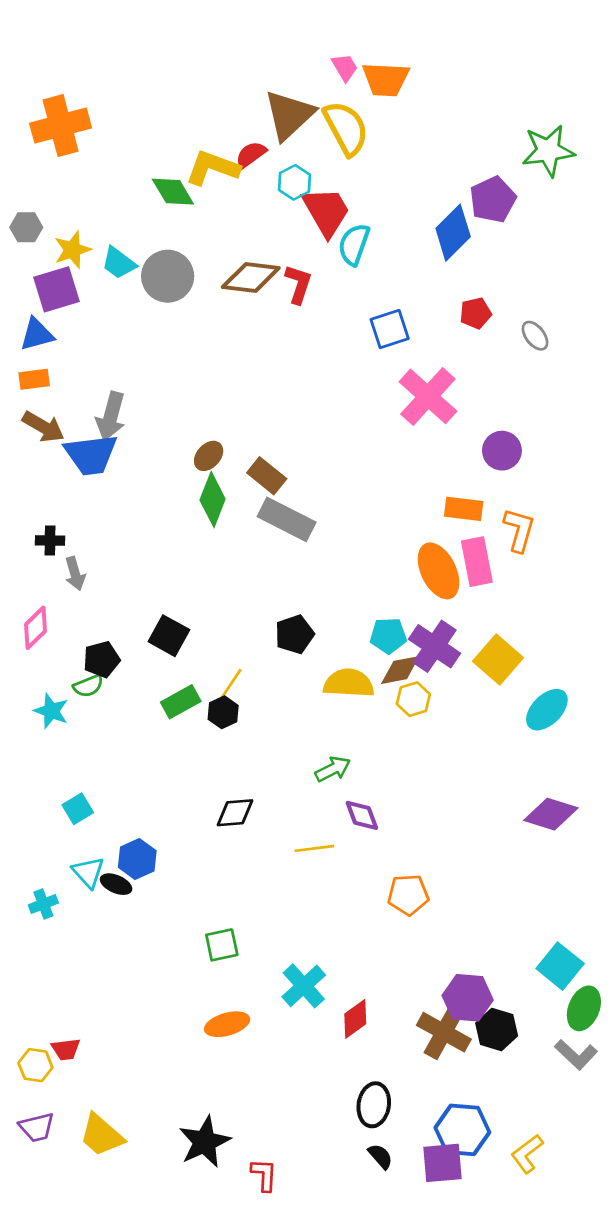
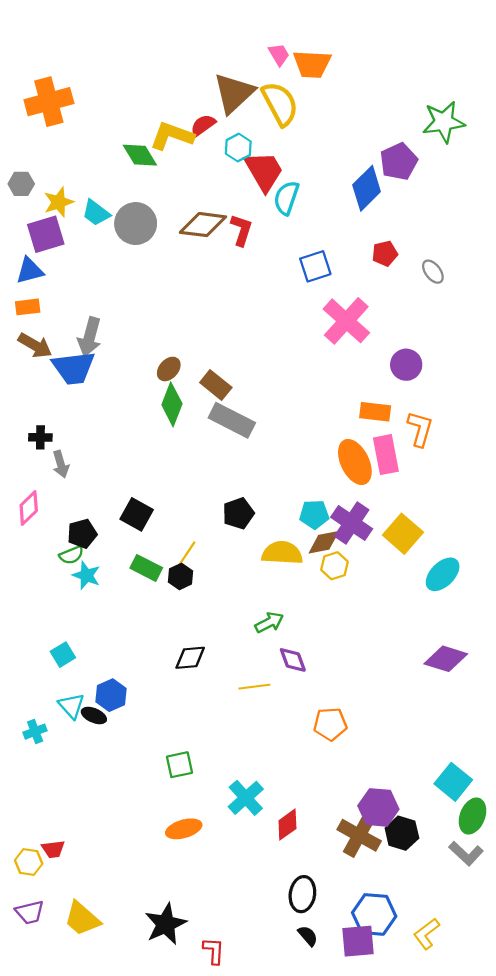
green rectangle: (181, 702) -> (146, 568), turned 56
cyan star: (51, 711) -> (86, 575), moved

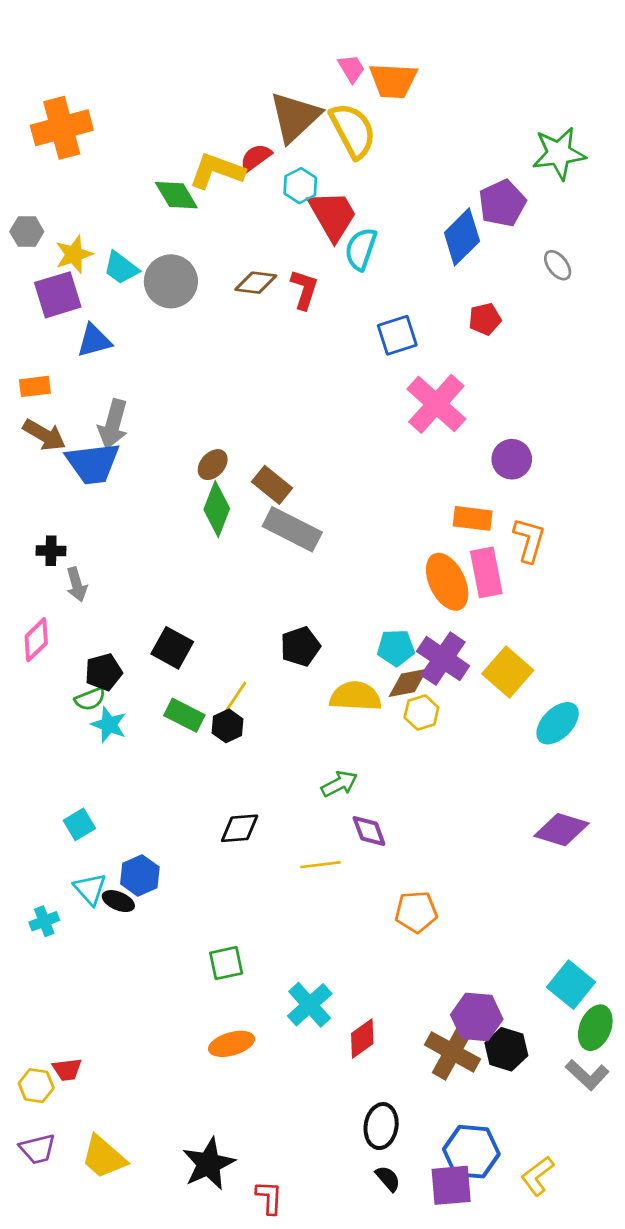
brown diamond: (203, 225) -> (256, 283), size x0.7
blue triangle: (30, 271) -> (94, 341), moved
gray ellipse: (433, 272) -> (558, 265), moved

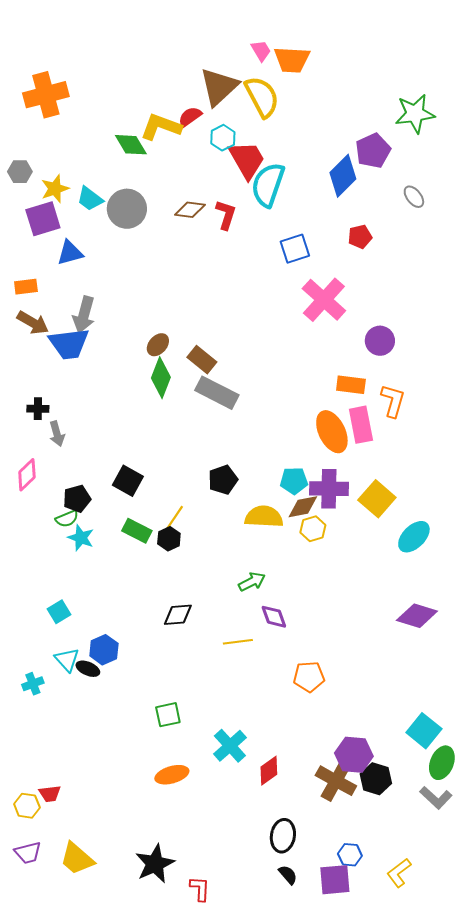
cyan semicircle: (361, 249) -> (268, 185), size x1.4
purple cross: (443, 659) -> (329, 489), turned -33
blue hexagon: (471, 1152) -> (350, 855), size x0.6

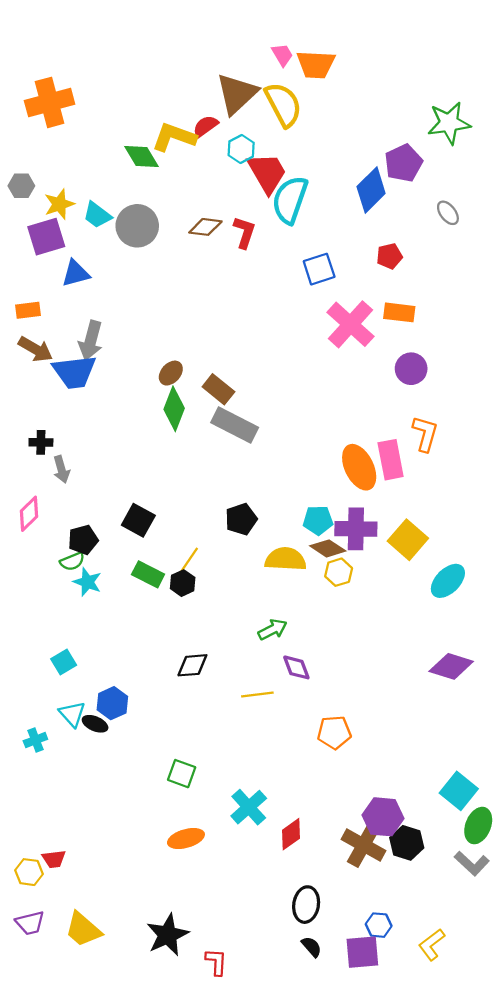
orange rectangle: (351, 385) -> (399, 312), moved
brown diamond: (303, 507) -> (328, 548), turned 44
green square: (168, 715) -> (182, 774), turned 32

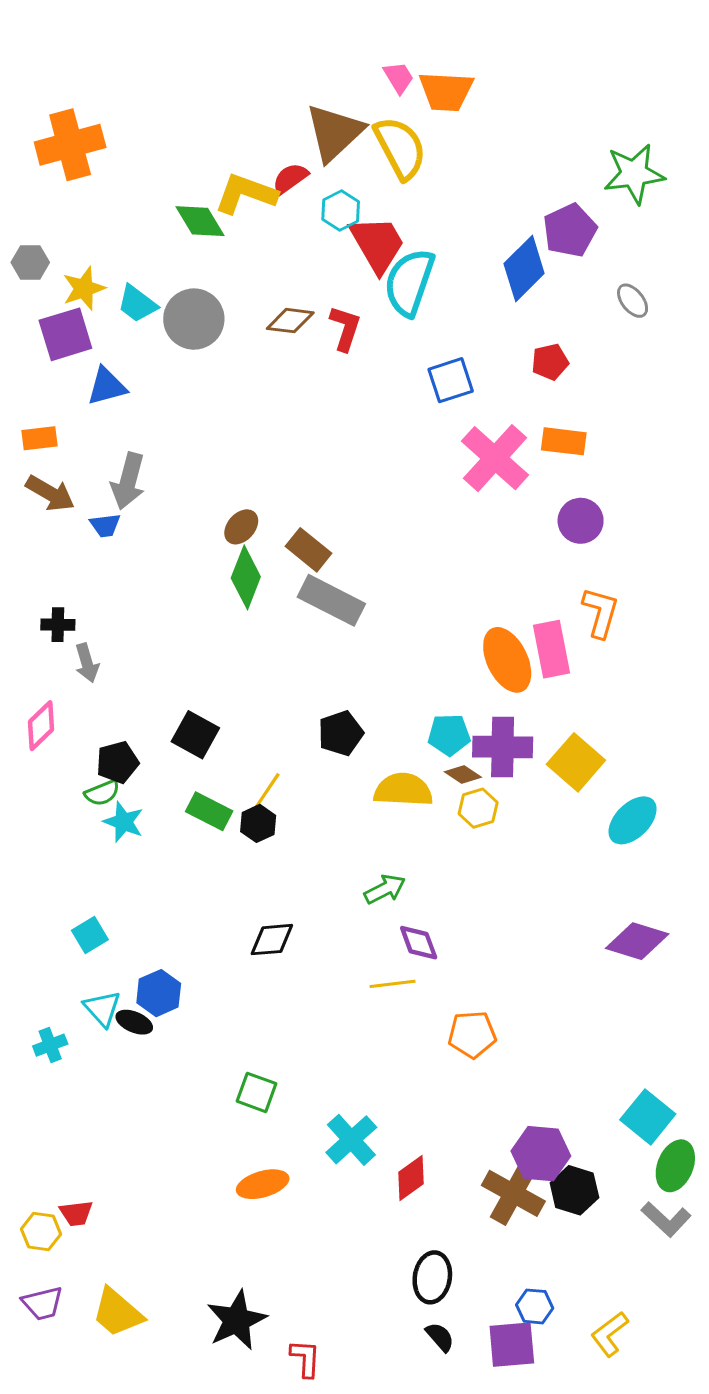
blue trapezoid: (74, 372) -> (105, 525), size x0.5
brown diamond: (328, 548) -> (463, 775), size x0.7
yellow line: (257, 695) -> (393, 984), moved

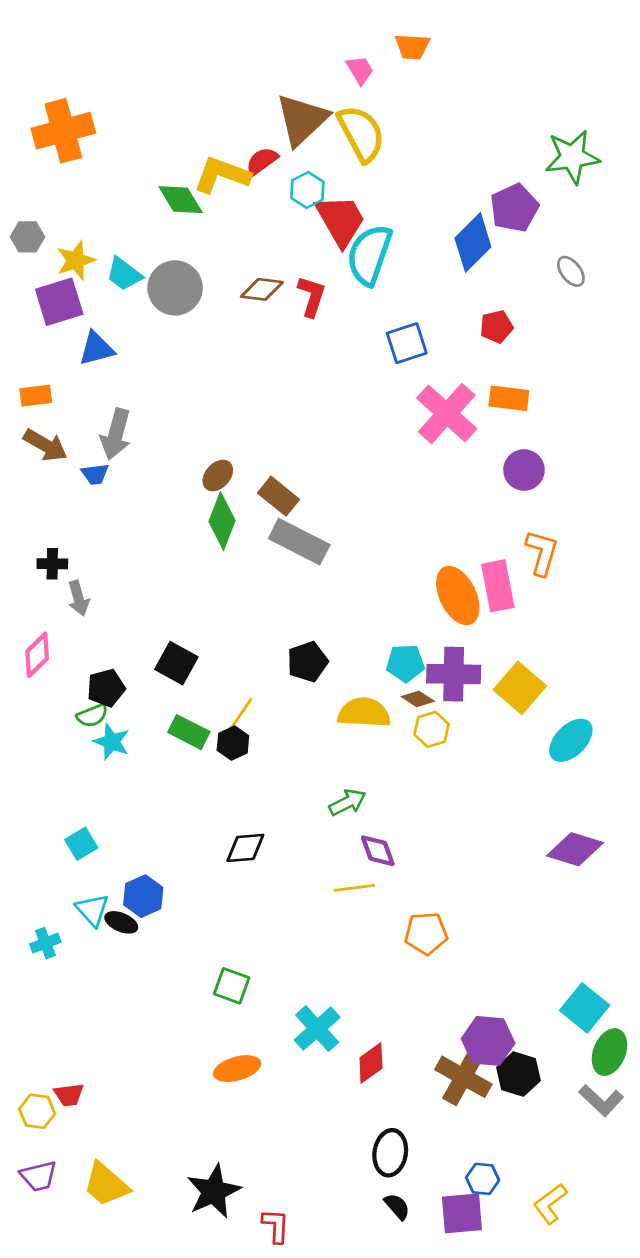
orange trapezoid: (446, 91) -> (412, 47), moved, size x0.7

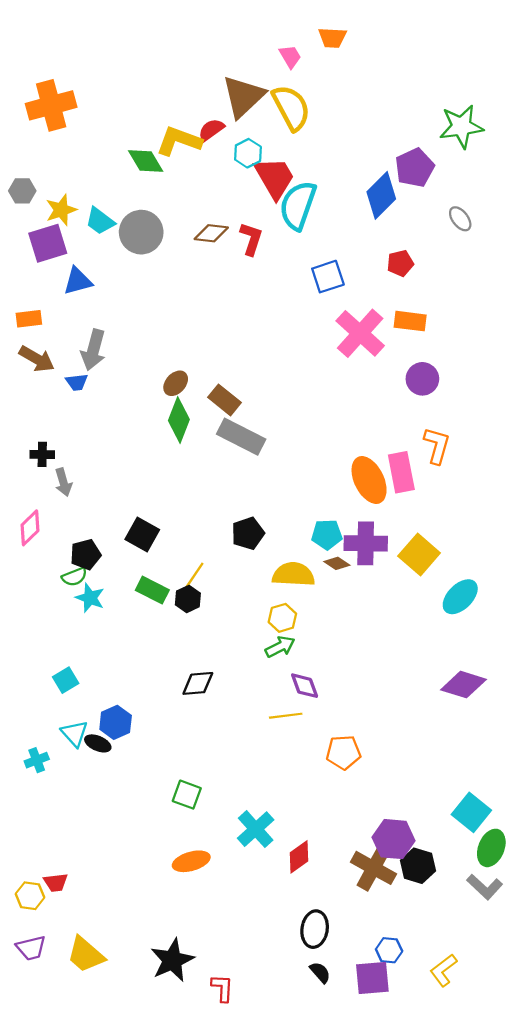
yellow hexagon: (432, 729) -> (282, 618), moved

